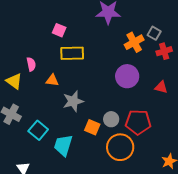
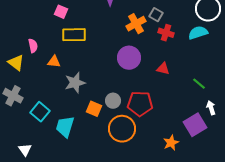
red cross: (164, 51) -> (166, 33), turned 35

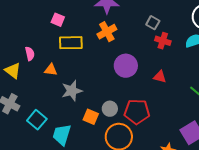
orange cross: (136, 24) -> (107, 32), moved

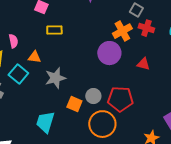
orange cross: (107, 32) -> (122, 31), moved
yellow rectangle: (71, 43) -> (54, 30), size x0.7
cyan square: (37, 120) -> (18, 74), moved

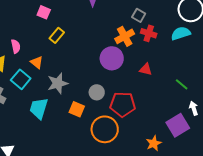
yellow rectangle: (54, 30) -> (57, 35), turned -49
orange triangle: (34, 57) -> (37, 62), turned 32
gray circle: (93, 96) -> (97, 92), moved
cyan trapezoid: (45, 122) -> (39, 108), moved

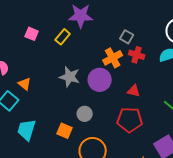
yellow rectangle: (57, 35) -> (63, 37), moved
gray star: (58, 83) -> (70, 77), moved, turned 30
red pentagon: (123, 104) -> (130, 120), moved

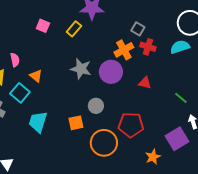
red pentagon: (130, 120) -> (131, 125), moved
orange square: (65, 131) -> (76, 123), turned -35

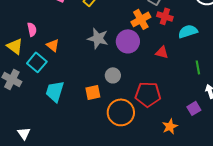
cyan semicircle: (180, 47) -> (188, 31), moved
green line: (181, 98) -> (198, 67), turned 40
purple square: (177, 139) -> (194, 108), size x0.6

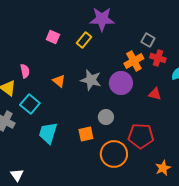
orange triangle: (53, 45) -> (59, 81), moved

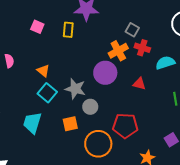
yellow rectangle: (84, 40) -> (68, 30), turned -35
gray star: (91, 80) -> (75, 89), moved
cyan square: (30, 104) -> (47, 93), moved

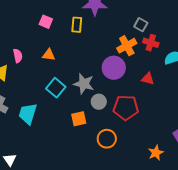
orange triangle: (43, 71) -> (49, 55), moved, turned -32
cyan trapezoid: (32, 123) -> (28, 114), moved
red pentagon: (125, 126) -> (126, 108), moved
orange circle: (98, 144) -> (107, 139), size x0.7

